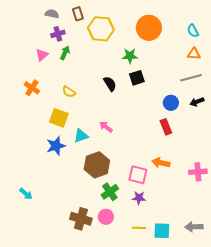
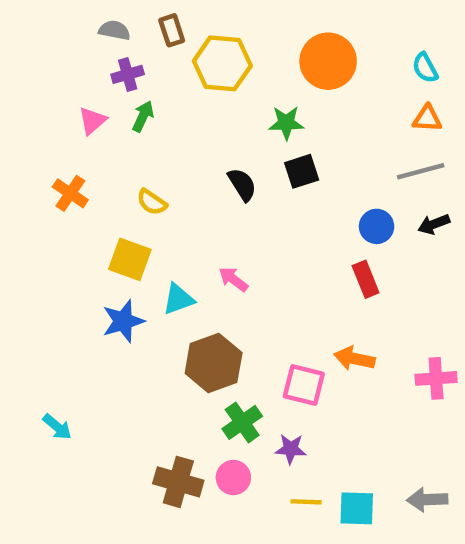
purple star: (139, 198) -> (291, 449), moved

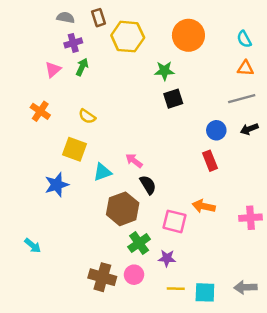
black semicircle: (242, 185) -> (148, 185), moved
blue star: (123, 321) -> (57, 185), moved

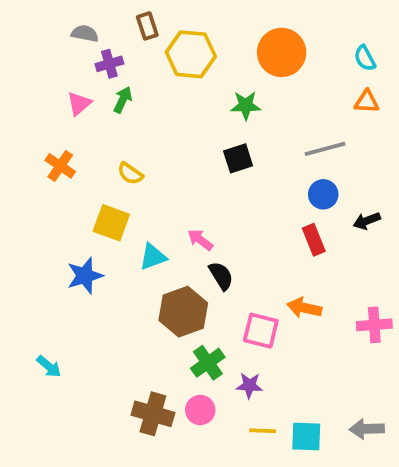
gray semicircle: (66, 18) -> (85, 34), moved
black square: (173, 99) -> (238, 158), moved
gray line: (242, 99) -> (325, 149), moved
black arrow: (249, 129) -> (367, 221), moved

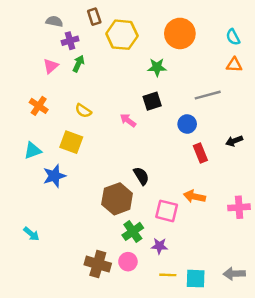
blue circle: (323, 194) -> (187, 124), moved
pink arrow: (200, 240) -> (128, 120), moved
cyan triangle: (153, 257) -> (33, 151), moved

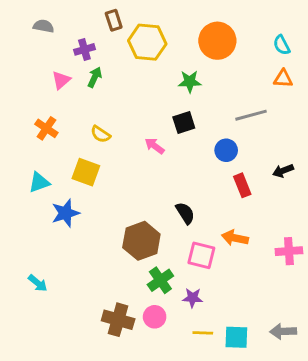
gray semicircle: (54, 21) -> (44, 26), moved
black semicircle: (141, 176) -> (185, 213), moved

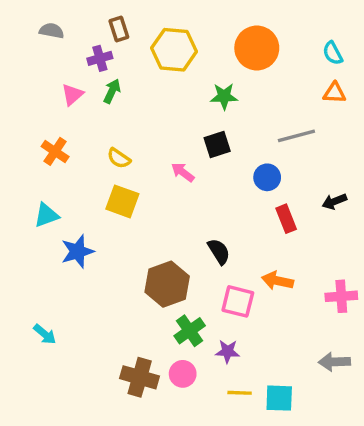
brown rectangle: (114, 20) -> (119, 29), moved
yellow square: (86, 172) -> (122, 201), moved
gray arrow: (283, 331) -> (334, 362), moved

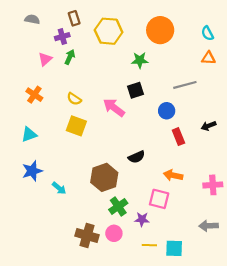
pink arrow: (183, 172) -> (114, 108), size x1.5
blue star: (77, 251) -> (32, 171), moved
black semicircle: (219, 251) -> (136, 157), turned 98
pink square: (238, 301) -> (159, 199), moved
cyan arrow: (45, 334) -> (59, 188), moved

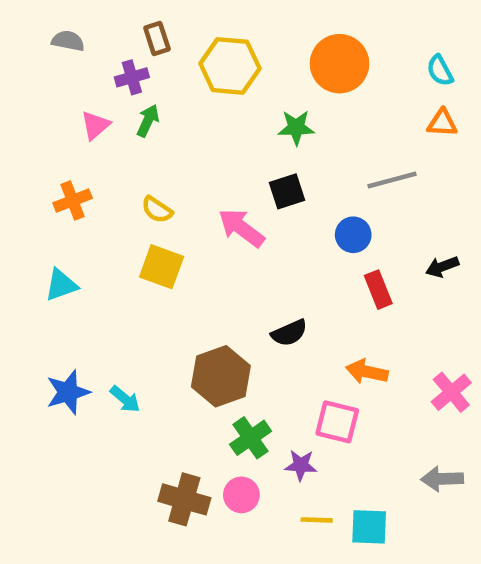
orange cross: (34, 95) -> (73, 201), turned 35
blue star: (32, 171) -> (68, 392), moved
pink cross: (213, 185) -> (451, 392), turned -36

